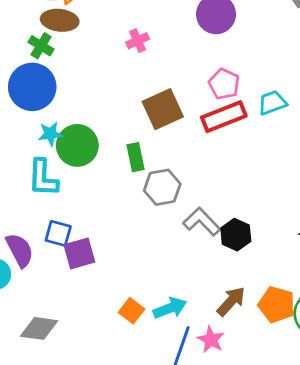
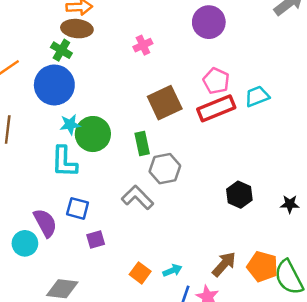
gray L-shape: (202, 222) -> (137, 197), moved
black hexagon: (236, 235) -> (239, 195), moved
purple square: (79, 253) -> (96, 240), moved, size x0.7
cyan arrow: (170, 308) -> (172, 270), size x0.7

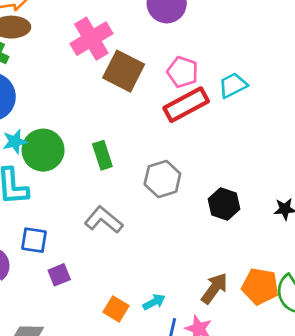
pink cross: (143, 45) -> (91, 39), size x1.8
brown square: (165, 103) -> (124, 71), moved, turned -32
gray hexagon: (165, 169) -> (162, 179), moved

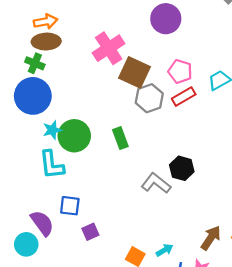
red rectangle: (186, 105) -> (184, 97), size x0.7
gray hexagon: (162, 179) -> (149, 98), moved
black hexagon: (224, 204) -> (182, 168), moved
gray L-shape: (104, 220) -> (156, 183), moved

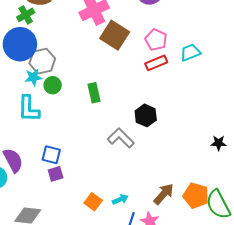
green cross: (35, 63) -> (26, 15), turned 30
gray hexagon: (149, 98) -> (42, 61), moved
green circle: (74, 136) -> (53, 85), size x0.6
black hexagon: (182, 168) -> (146, 115), moved
blue square: (70, 206) -> (51, 155), moved

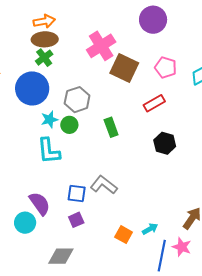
green cross: (26, 15) -> (44, 58), moved
gray hexagon: (42, 61) -> (77, 100), moved
red rectangle: (156, 63) -> (154, 103), moved
gray L-shape: (121, 138) -> (104, 185), moved
purple square: (56, 174) -> (76, 220), moved

